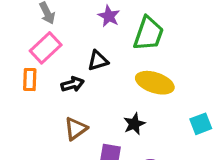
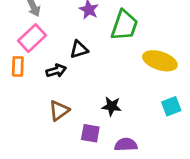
yellow ellipse: (155, 83) -> (160, 61), moved
black star: (134, 124) -> (112, 106), turned 30

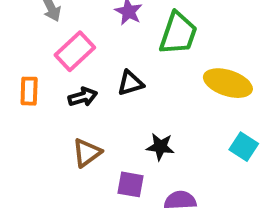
pink rectangle: (32, 38) -> (75, 51), moved
black triangle: (79, 49) -> (130, 83), moved
cyan square: (171, 106) -> (244, 147), turned -36

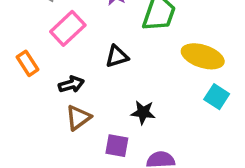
orange rectangle: (29, 91) -> (28, 63), turned -35
black arrow: (83, 97) -> (71, 84), moved
cyan square: (244, 147) -> (217, 97), moved

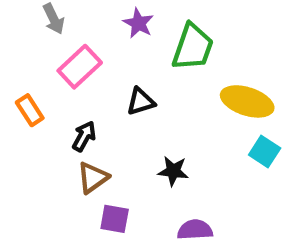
black arrow: (71, 84) -> (84, 136), turned -45
purple square: (117, 146) -> (115, 219), moved

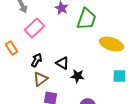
black triangle: (141, 101) -> (62, 63), moved, turned 48
cyan square: (265, 151) -> (119, 76), moved, turned -32

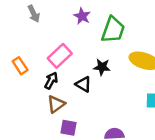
pink rectangle: (34, 28) -> (60, 56), moved
black star: (77, 76) -> (102, 67), moved

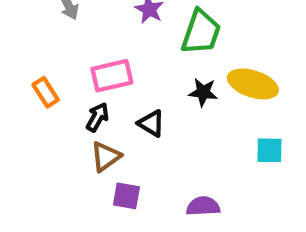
pink rectangle: (60, 56) -> (112, 76), turned 30
black star: (102, 67) -> (203, 92), moved

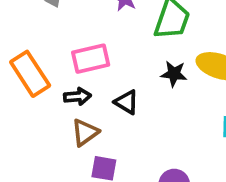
orange rectangle: (46, 92) -> (30, 74), size x1.6
black arrow: (97, 117) -> (77, 96), turned 56

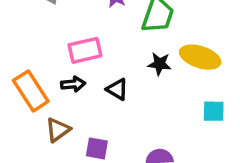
orange rectangle: (30, 74) -> (31, 91), moved
brown triangle: (85, 132) -> (58, 130), moved

